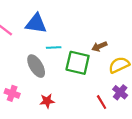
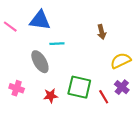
brown arrow: (99, 46) -> (102, 32), moved, turned -80
green square: (78, 63) -> (79, 87), moved

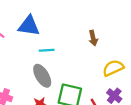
gray ellipse: (40, 62) -> (42, 76), moved

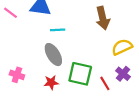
brown arrow: (93, 38) -> (103, 18), size x1.5

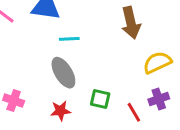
green square: (80, 74) -> (100, 99), size x0.6
purple cross: (123, 74) -> (159, 99), turned 32

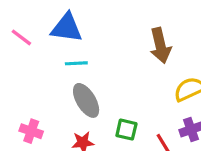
cyan line: (69, 39) -> (76, 63), moved

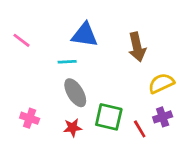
blue triangle: (67, 28) -> (85, 35), moved
green square: (126, 130) -> (109, 117), size x1.5

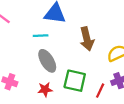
brown arrow: (137, 47) -> (87, 39), moved
red line: (140, 129) -> (100, 91), turned 56

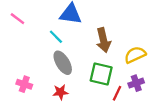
cyan line: (41, 36) -> (56, 37), turned 48
green square: (75, 81) -> (101, 74), moved

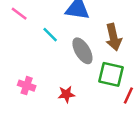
cyan line: (56, 37) -> (50, 35), moved
gray ellipse: (63, 63) -> (82, 51), moved

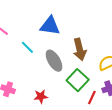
green square: (111, 74) -> (78, 80), turned 30

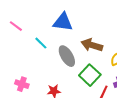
brown arrow: (80, 49) -> (92, 45), turned 120

